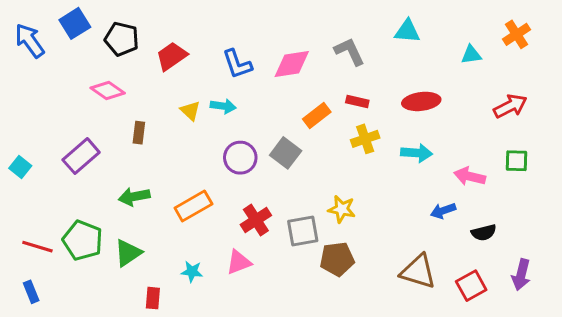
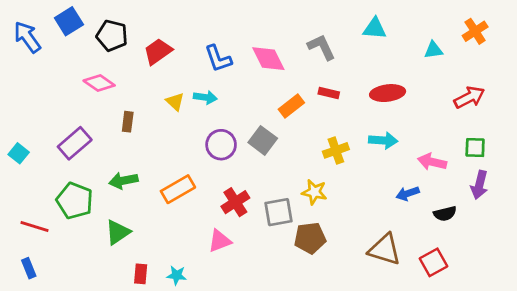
pink diamond: (292, 64) -> (268, 59), turned 72
yellow cross: (365, 139) -> (336, 150), moved
green pentagon: (83, 240) -> (75, 201), moved
cyan star: (192, 272) -> (177, 275), moved
purple arrow: (521, 275) -> (479, 185), moved

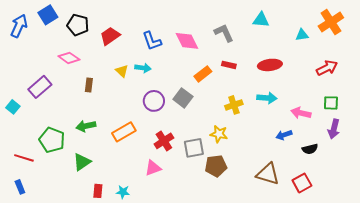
orange cross: (475, 31) -> (331, 22), size x1.4
blue arrow: (27, 37) -> (19, 26), turned 60
purple rectangle: (75, 143) -> (40, 87), moved

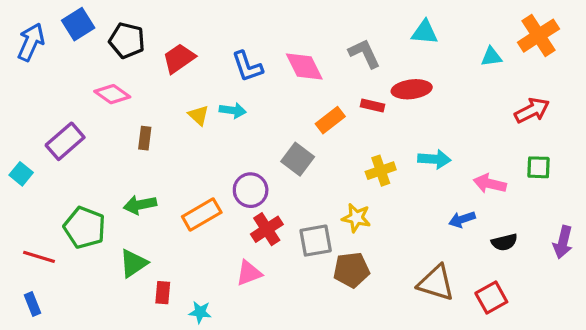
red ellipse: (270, 65) -> (412, 89), moved
purple circle: (154, 101) -> (251, 190), moved
purple arrow: (334, 129) -> (563, 242), moved
red rectangle: (98, 191) -> (163, 293), moved

